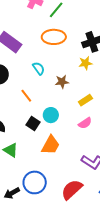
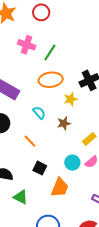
yellow star: (85, 63) -> (71, 99), moved
cyan circle: (51, 115) -> (72, 163), moved

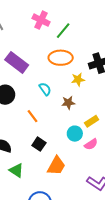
cyan circle: (72, 163) -> (75, 134), moved

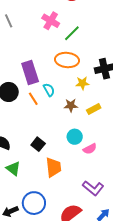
purple rectangle: (17, 62) -> (30, 72), moved, turned 30
orange line: (33, 116) -> (33, 99), moved
yellow rectangle: (92, 121) -> (94, 109), moved
orange trapezoid: (56, 166) -> (53, 167), turned -40

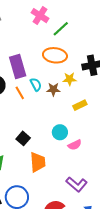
brown star: (71, 105) -> (53, 89), moved

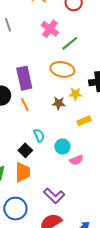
cyan semicircle: (36, 84) -> (39, 135), moved
orange trapezoid: (38, 162) -> (23, 172), moved
purple L-shape: (77, 184) -> (54, 196), moved

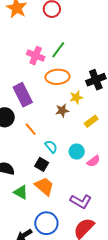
pink cross: (50, 29) -> (36, 56), moved
orange line: (25, 105) -> (31, 129), moved
orange trapezoid: (23, 172) -> (44, 186), turned -35

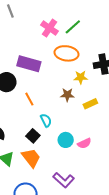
purple rectangle: (23, 95) -> (29, 64), turned -60
brown star: (62, 111) -> (67, 95), moved
cyan circle: (77, 152) -> (66, 140), moved

